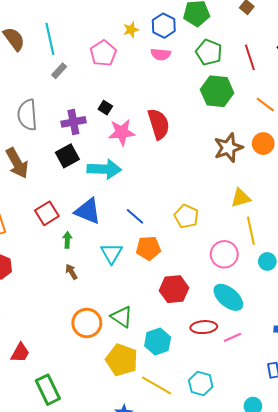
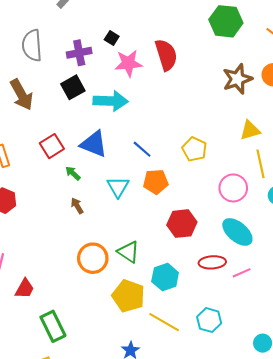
green arrow: (67, 240) -> (73, 173), turned -49

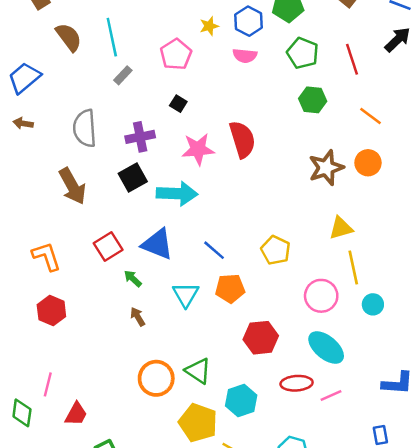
green hexagon: (226, 21) -> (313, 100), size x0.7
black square: (112, 38) -> (178, 104), moved

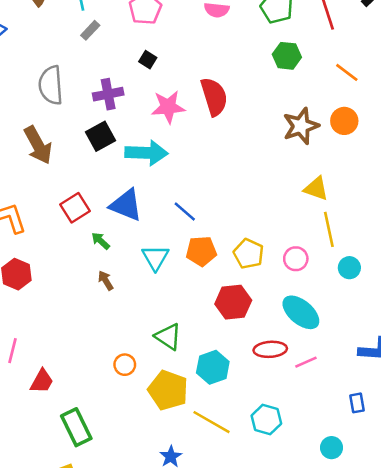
yellow triangle: (341, 228) -> (316, 189), turned 35
yellow pentagon: (276, 250) -> (249, 254), moved
pink circle: (321, 296) -> (296, 259), size x0.7
orange circle: (156, 378) -> (125, 365), moved, size x0.6

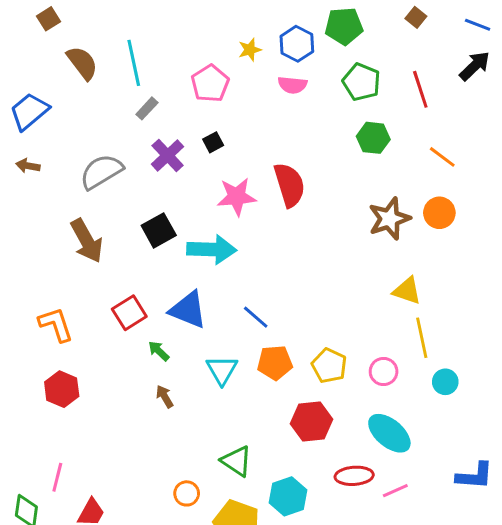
black square: (148, 60) -> (213, 142), turned 30
gray semicircle: (51, 85) -> (101, 172), turned 63
purple cross: (108, 94) -> (168, 155), moved, turned -32

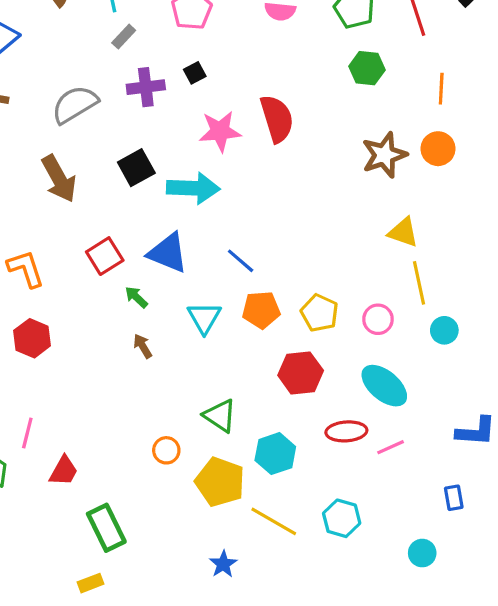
purple cross: (168, 155) -> (146, 87), turned 36
orange line: (442, 157) -> (441, 89), turned 56

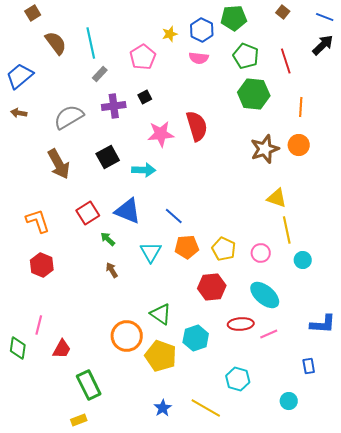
green hexagon: (367, 68) -> (254, 94), size x1.4
cyan arrow: (193, 188) -> (144, 170), size x0.7
orange circle: (166, 450) -> (127, 336), size x1.8
yellow line: (274, 521) -> (206, 408), moved

